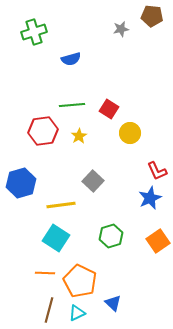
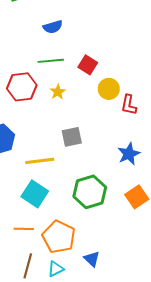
blue semicircle: (71, 59) -> (53, 27), moved
red L-shape: (157, 171) -> (129, 105), moved, turned 35
gray square: (93, 181) -> (72, 137), turned 35
green hexagon: (111, 236) -> (90, 192), size x1.4

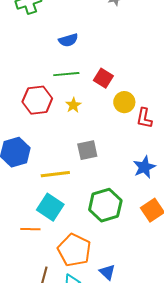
orange line: (24, 229) -> (30, 229), moved

